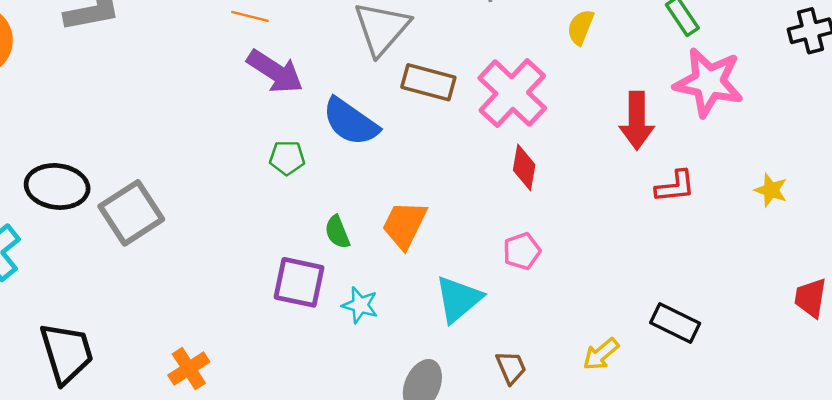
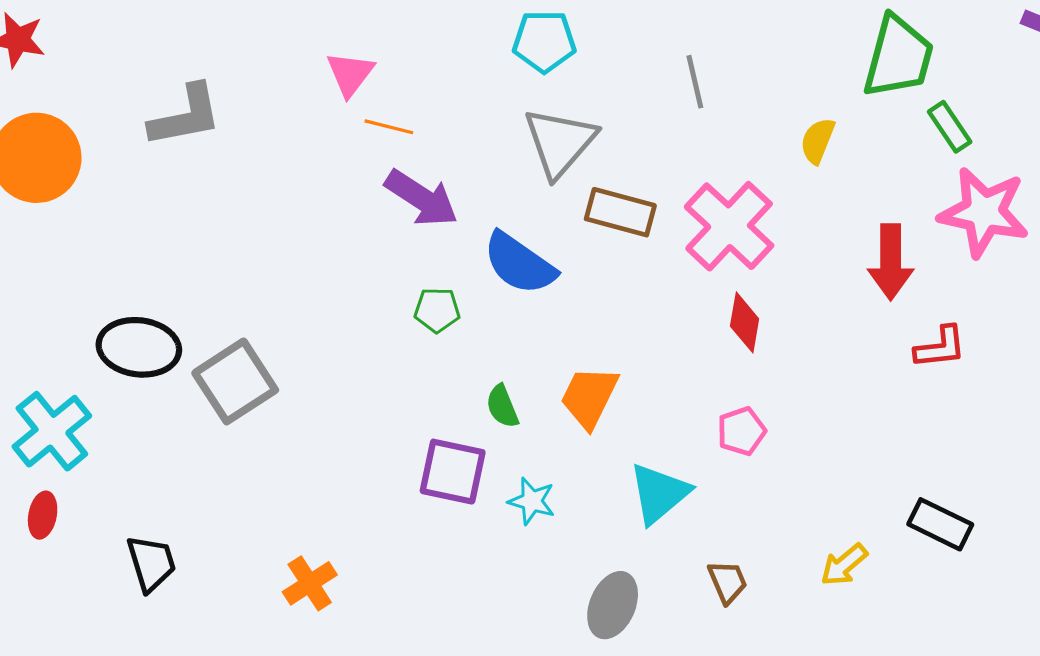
black trapezoid: (67, 353) -> (151, 563), size x0.7

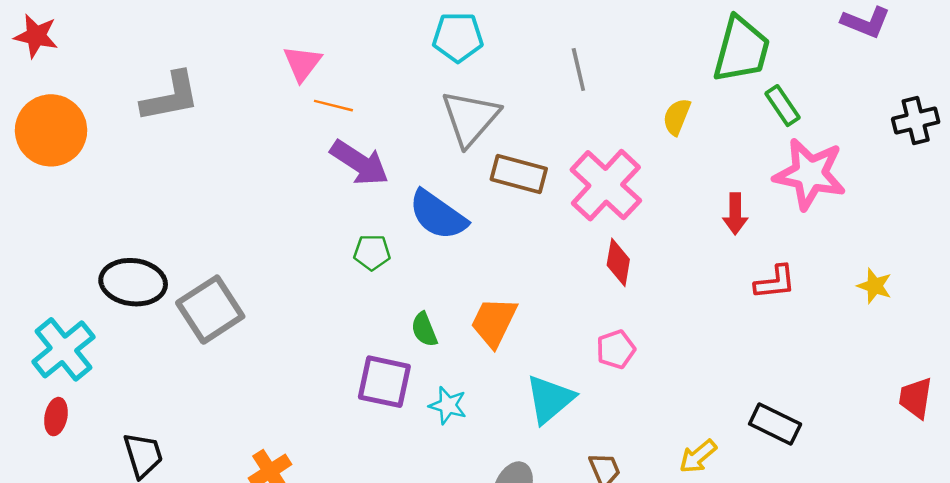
red arrow: (891, 262) -> (735, 214), size x0.7

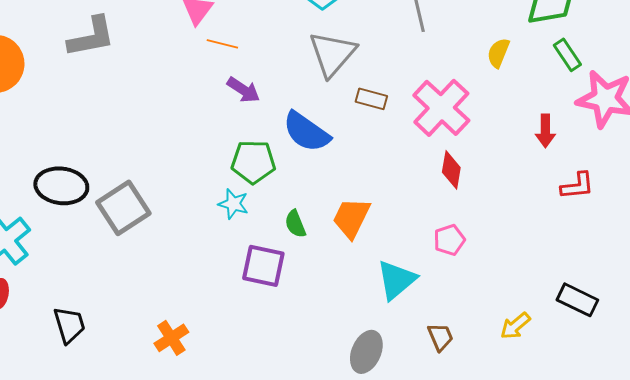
green rectangle: (782, 106) -> (567, 55), moved
purple arrow: (360, 163) -> (243, 90), size x0.7
brown rectangle: (519, 174) -> (371, 99), size x0.7
green pentagon: (372, 252) -> (253, 162), size x1.5
cyan star: (448, 405) -> (233, 204), moved

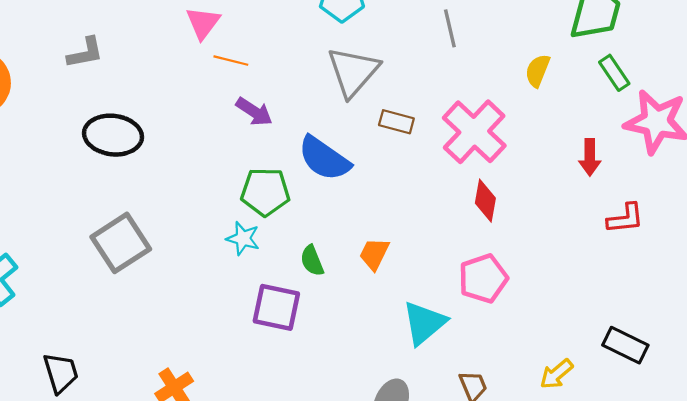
gray L-shape: (91, 37) -> (85, 53), size x0.7
black ellipse: (61, 186) -> (113, 135), moved
orange trapezoid: (351, 218) -> (374, 254), size x0.7
pink pentagon: (449, 240) -> (483, 278), size x1.4

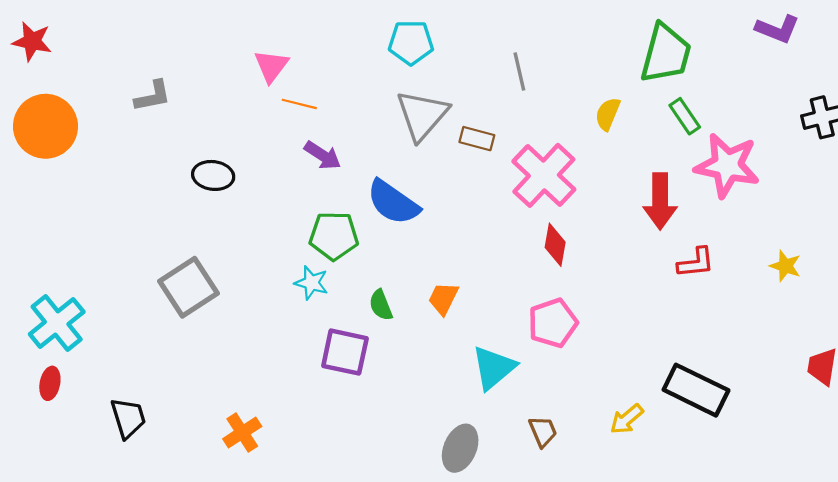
brown rectangle: (396, 122) -> (477, 139), moved
black ellipse: (113, 135) -> (213, 175), moved, size x0.7
red arrow: (590, 157) -> (660, 201), size x1.5
black rectangle: (625, 345) -> (696, 390), size x1.4

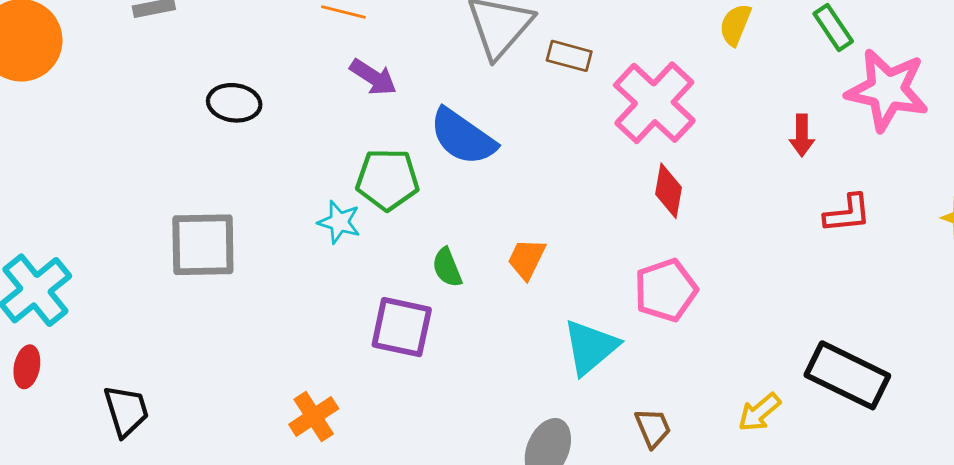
red arrow: (660, 201) -> (802, 135), size x0.6
cyan star: (311, 283) -> (339, 222), moved
gray square: (189, 287) -> (203, 245), turned 32
orange cross: (242, 433) -> (314, 417), moved

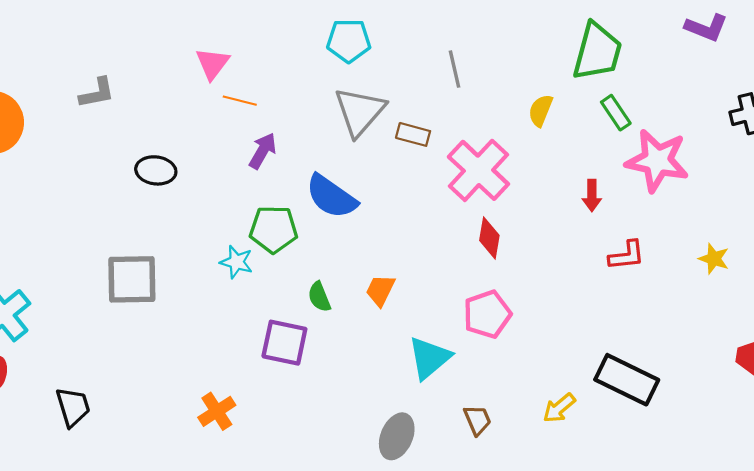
purple arrow: (373, 77) -> (263, 151), turned -93

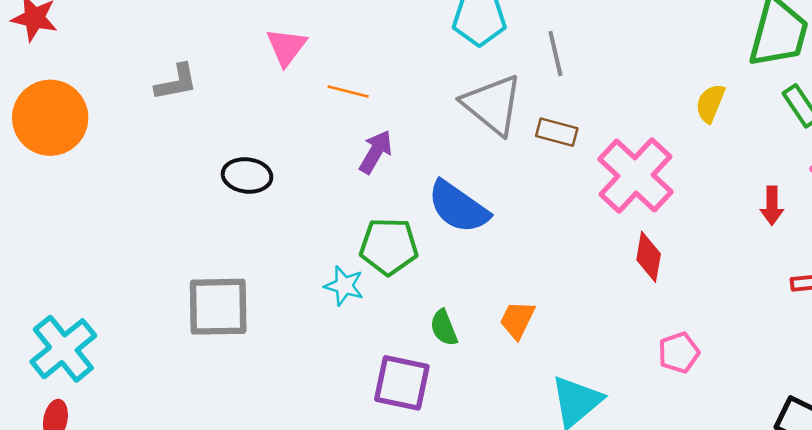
pink triangle: (212, 64) -> (286, 47), moved
gray line: (454, 69) -> (555, 53), moved
gray triangle: (360, 112) -> (492, 105), turned -32
pink pentagon: (487, 314) -> (679, 353), moved, size x0.7

